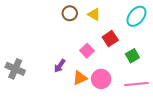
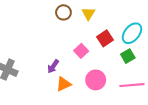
yellow triangle: (94, 14) -> (88, 14), turned 32
cyan ellipse: (136, 16) -> (132, 33), moved
orange triangle: (80, 78) -> (63, 84), moved

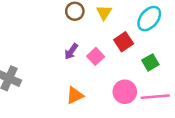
cyan ellipse: (132, 33) -> (149, 19), moved
purple arrow: (53, 66) -> (71, 51), moved
pink circle: (96, 80) -> (125, 92), moved

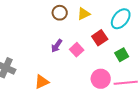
yellow triangle: (104, 12) -> (84, 14), turned 32
orange triangle: (75, 95) -> (42, 82), moved

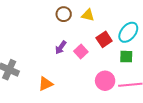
yellow triangle: (84, 14) -> (88, 15), turned 40
cyan ellipse: (121, 19) -> (128, 32), moved
green square: (122, 55) -> (126, 57), turned 32

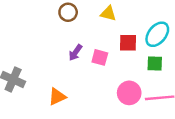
brown circle: (64, 14) -> (68, 12), moved
red square: (104, 39) -> (128, 43), turned 35
pink square: (81, 51) -> (100, 57), turned -32

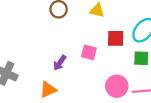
purple arrow: (75, 53) -> (60, 63), moved

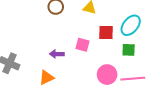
purple arrow: (60, 63) -> (57, 54), turned 56

